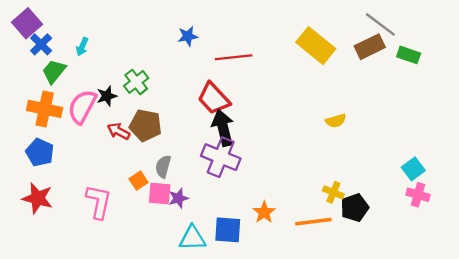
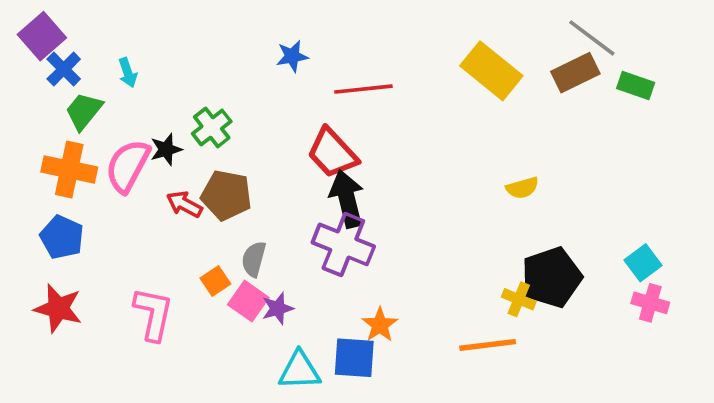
cyan arrow: (82, 47) -> (128, 73), turned -42
pink square: (160, 193) -> (248, 301), turned 30
black pentagon: (355, 208) -> (552, 277), moved, size x1.4
orange star: (264, 212) -> (380, 325), moved

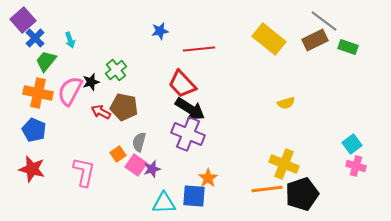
black arrow: (347, 199) -> (190, 109), turned 136
black pentagon: (552, 277) -> (302, 194), moved
yellow cross: (519, 299) -> (284, 164), size x1.6

